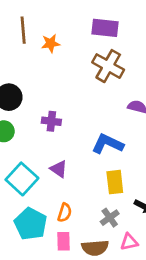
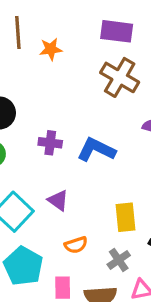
blue L-shape: (108, 144) -> (96, 150), moved
orange semicircle: (65, 213) -> (76, 245), moved, turned 54

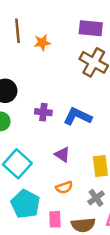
purple triangle: (58, 200) -> (62, 154), moved

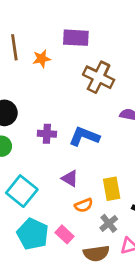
purple rectangle: (91, 28) -> (76, 38), moved
orange semicircle: (64, 187) -> (84, 205), moved
pink rectangle: (55, 219) -> (65, 234), moved, turned -42

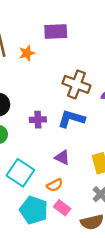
brown cross: (99, 77) -> (76, 84), moved
orange semicircle: (84, 205) -> (55, 185), moved

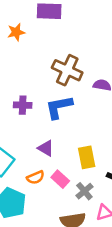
blue L-shape: (71, 119) -> (59, 107), turned -32
pink rectangle: (62, 208) -> (60, 179), moved

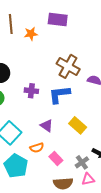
yellow rectangle: (87, 157) -> (78, 125), moved, turned -42
pink rectangle: (60, 179) -> (56, 159), moved
gray cross: (84, 191) -> (82, 162), moved

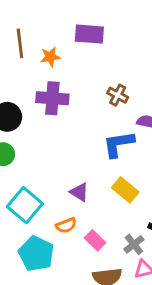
brown cross: (68, 66) -> (118, 95), moved, size x0.6
purple cross: (31, 91) -> (52, 98), moved, size x1.5
blue L-shape: (59, 94) -> (119, 144), moved

